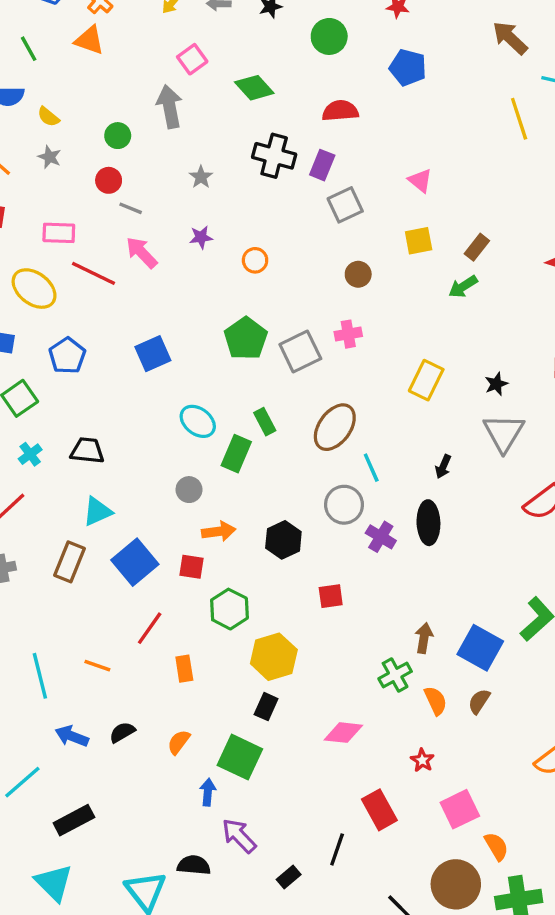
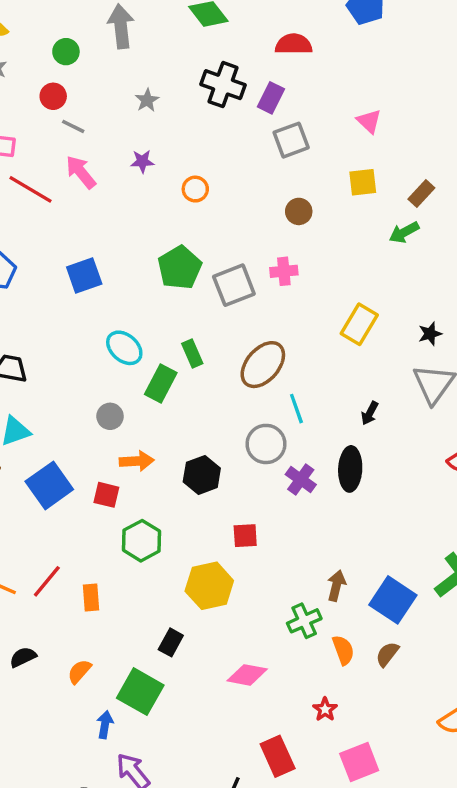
red line: (150, 628) -> (47, 581), moved
yellow hexagon: (274, 657) -> (209, 586), moved

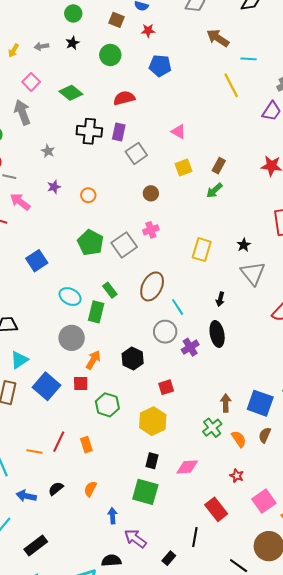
gray circle: (110, 416) -> (72, 338), size x1.6
orange arrow: (137, 461) -> (93, 360), turned -42
purple cross: (301, 480) -> (190, 347), turned 36
black rectangle: (171, 642) -> (152, 461), moved
green square: (140, 692) -> (145, 492), moved

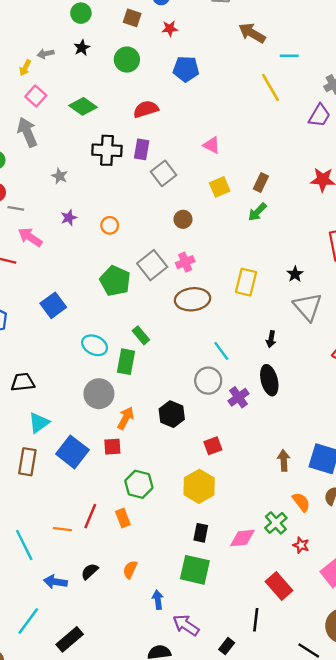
yellow arrow: (14, 50) -> (25, 68), moved
gray square: (124, 245) -> (152, 265), moved
brown ellipse: (152, 286) -> (193, 299), moved, turned 60
green hexagon: (107, 405) -> (139, 484), moved
green cross: (212, 428) -> (276, 523), moved

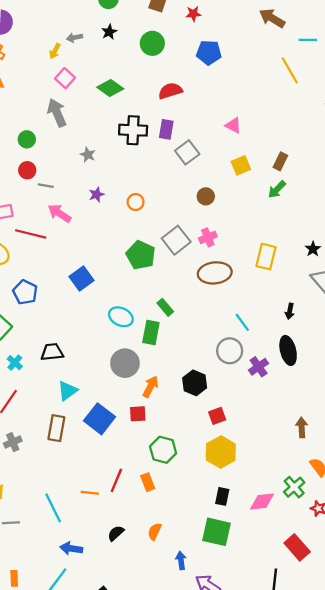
red square: (213, 446) -> (217, 416), moved
blue arrow: (55, 582) -> (71, 548), moved

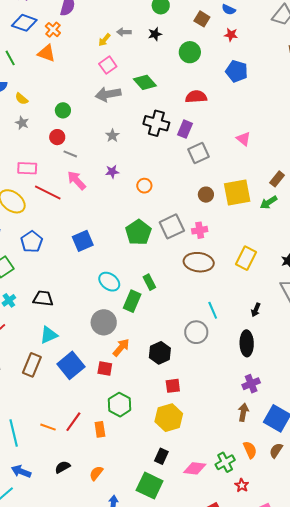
gray arrow: (57, 113) -> (108, 94), moved, turned -90
yellow square: (241, 165) -> (237, 192), moved, size x1.6
purple cross: (259, 367) -> (251, 384), moved

